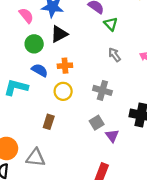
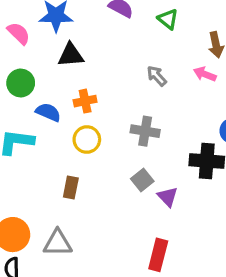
green triangle: (111, 24) -> (168, 19), moved
black triangle: (59, 34) -> (71, 55), turned 30
green circle: (34, 44) -> (21, 83), moved

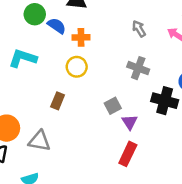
blue semicircle: (48, 112) -> (57, 26), moved
gray cross: (145, 131) -> (138, 68), moved
red rectangle: (158, 255) -> (128, 154), moved

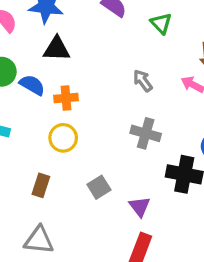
gray square: (113, 106) -> (99, 187), moved
gray triangle: (39, 141) -> (39, 240), moved

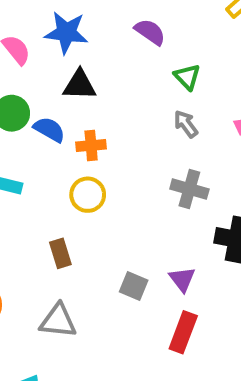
green triangle: (161, 23) -> (187, 77), moved
brown rectangle: (41, 185) -> (60, 253), turned -35
gray square: (99, 187) -> (134, 286), moved, turned -35

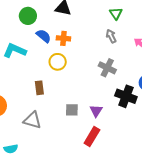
blue semicircle: (49, 129) -> (44, 36), moved
gray square: (134, 286) -> (72, 110), turned -32

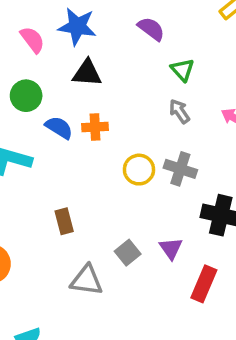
yellow circle: (58, 62) -> (139, 170), moved
gray square: (72, 110) -> (128, 253), turned -32
gray triangle: (32, 120) -> (87, 280), moved
red rectangle: (92, 136) -> (204, 284), moved

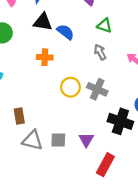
green triangle: (182, 70) -> (104, 26), turned -35
blue semicircle: (59, 128) -> (65, 32), moved
gray square: (128, 253) -> (58, 140), turned 35
gray triangle: (87, 280) -> (33, 140), moved

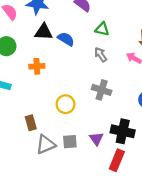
orange cross: (45, 57) -> (37, 66), moved
yellow circle: (71, 87) -> (66, 104), moved
black cross: (120, 121) -> (123, 131), moved
gray triangle: (33, 140) -> (46, 145), turned -30

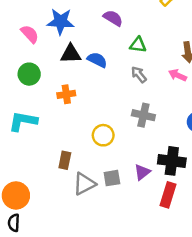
brown rectangle: (31, 123) -> (65, 160), turned 32
purple triangle: (96, 139) -> (142, 172), turned 32

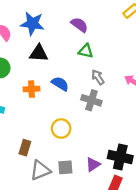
green triangle: (138, 45) -> (86, 51), moved
blue semicircle: (97, 60) -> (60, 84), moved
gray cross: (143, 115) -> (91, 100), moved

